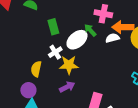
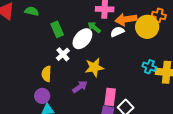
yellow star: (69, 65) -> (94, 67), moved

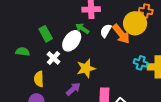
green semicircle: (32, 11) -> (23, 52), moved
orange arrow: (126, 19) -> (121, 34), moved, turned -115
white semicircle: (117, 32) -> (106, 31), turned -32

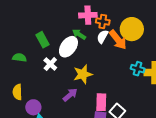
orange cross: (146, 11) -> (103, 21), moved
yellow semicircle: (39, 79) -> (17, 92), moved

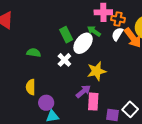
green rectangle: (42, 40) -> (66, 35), moved
pink rectangle: (101, 102) -> (93, 102), moved

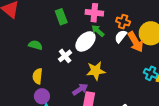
pink cross: (103, 12) -> (94, 13), moved
green rectangle: (66, 35) -> (61, 17), moved
yellow semicircle: (31, 87) -> (38, 76), moved

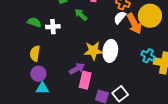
green arrow: (98, 31) -> (81, 15), moved
white ellipse: (86, 41) -> (110, 51), moved, turned -40
white cross: (65, 56) -> (53, 27), moved, turned 32

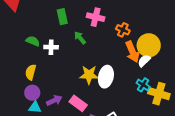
white semicircle: (120, 18) -> (144, 61), moved
purple arrow: (77, 69) -> (54, 100), moved
pink rectangle: (85, 80) -> (78, 103), turned -72

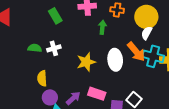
green arrow: (80, 38) -> (102, 27), moved, turned 64
orange arrow: (132, 52) -> (136, 52), moved
yellow star: (89, 75) -> (86, 62), moved
cyan cross: (143, 85) -> (153, 56), size x1.5

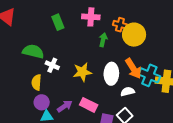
yellow circle: (146, 17) -> (134, 35), moved
white semicircle: (147, 33) -> (128, 92), moved, turned 40
green semicircle: (35, 48) -> (33, 51), size x1.5
white cross: (54, 48) -> (52, 65), moved, turned 32

